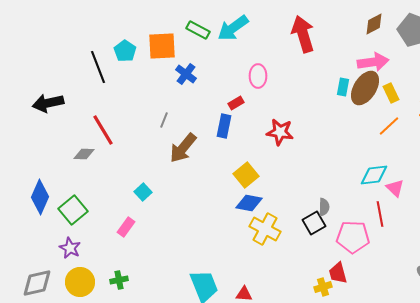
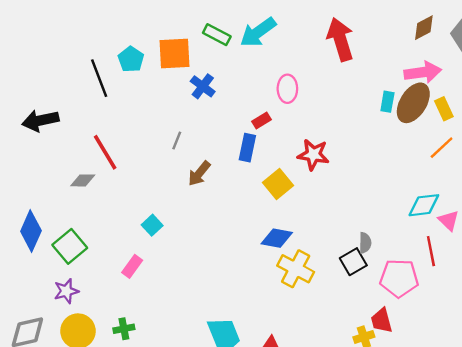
brown arrow: (183, 148) -> (199, 173), size x0.7
yellow square: (246, 175) -> (278, 184), moved
purple star: (70, 248) -> (66, 291), turned 30

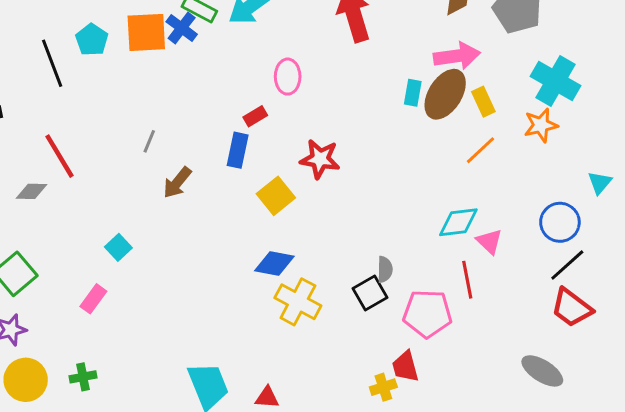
blue cross: (203, 86) -> (182, 28), moved

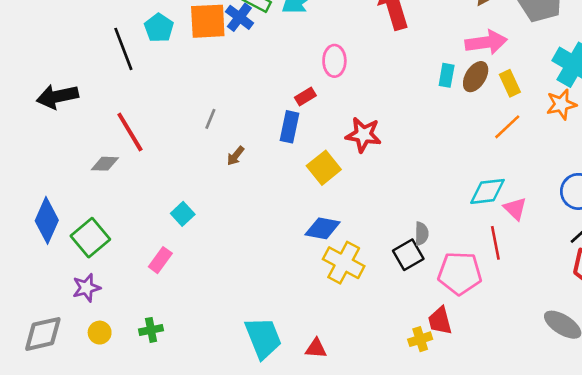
brown ellipse: (445, 94) -> (476, 77), size x0.7
brown arrow: (177, 183) -> (235, 156), size x0.7
yellow circle: (26, 380) -> (100, 333), size x0.6

